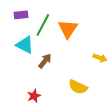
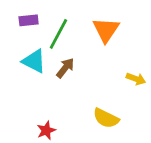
orange triangle: (68, 29) -> (106, 30), moved
brown arrow: (45, 61) -> (65, 68), moved

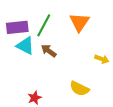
purple rectangle: (29, 20) -> (17, 27), moved, size x1.5
brown arrow: (65, 68) -> (49, 51), turned -91

